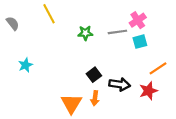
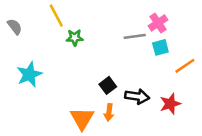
green star: (85, 33) -> (75, 38), moved
cyan star: (25, 65) -> (29, 74), size x1.5
orange line: (158, 68) -> (185, 66), moved

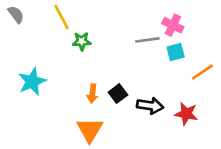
pink cross: (158, 23) -> (173, 25), turned -30
gray semicircle: (15, 27) -> (16, 14), moved
red star: (170, 104) -> (186, 114), turned 30
orange arrow: (109, 112) -> (92, 94), moved

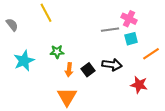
gray semicircle: (16, 14) -> (12, 25), moved
green star: (82, 41) -> (57, 52), moved
black arrow: (150, 106) -> (112, 65), moved

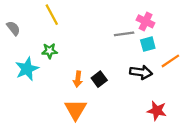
green star: (57, 52) -> (50, 51), moved
black arrow: (112, 65) -> (141, 72), moved
red star: (139, 85) -> (157, 111), moved

